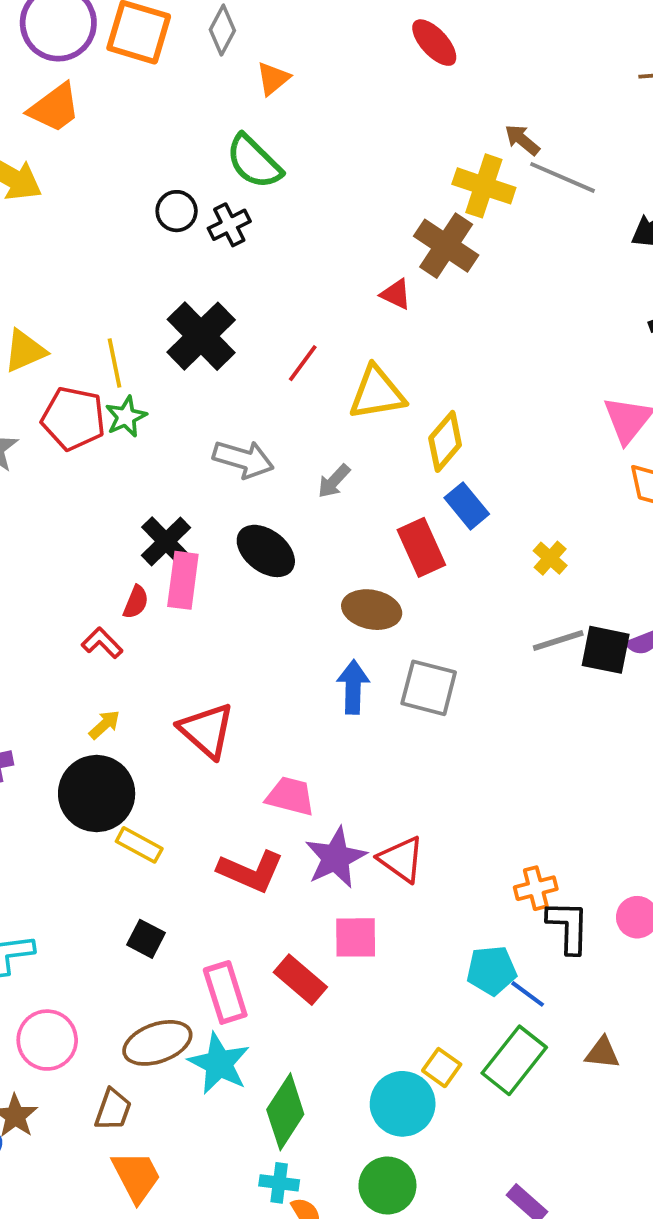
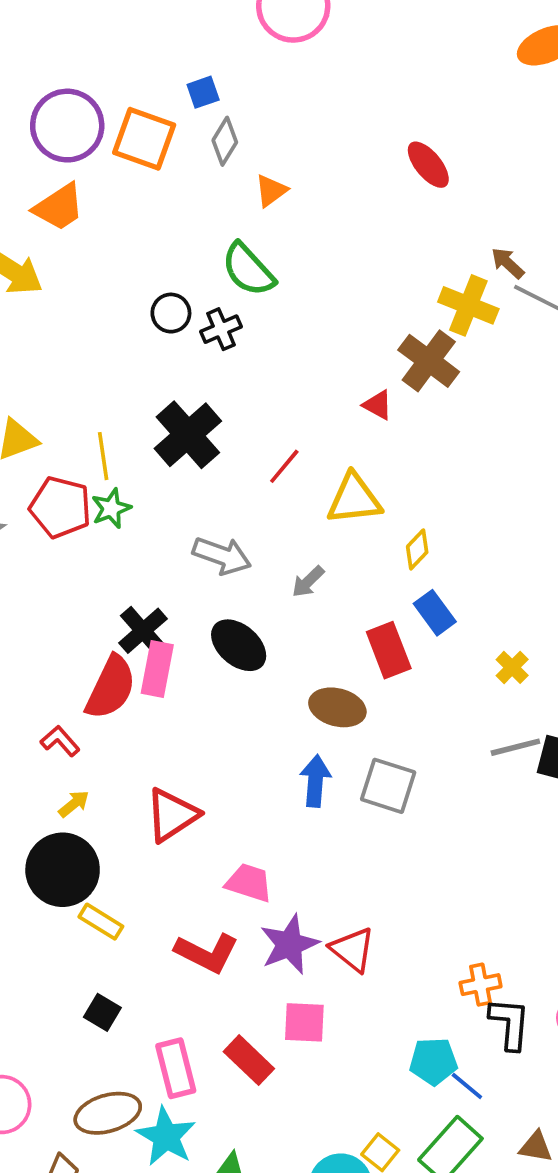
yellow diamond: (445, 441) -> (417, 549), size x0.7
red semicircle: (136, 602) -> (111, 687), size x2.0
red L-shape: (102, 643) -> (60, 741), moved
red triangle: (207, 730) -> (172, 815), turned 42

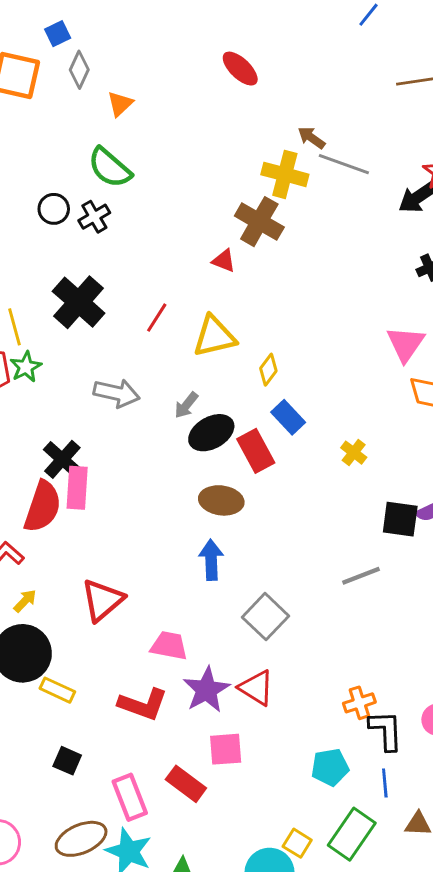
black ellipse: (239, 645) -> (211, 433), moved, turned -63
gray line: (515, 747) -> (361, 576), moved
gray square: (388, 786) -> (266, 617), moved, turned 33
blue line: (467, 1086) -> (385, 783), moved, turned 52

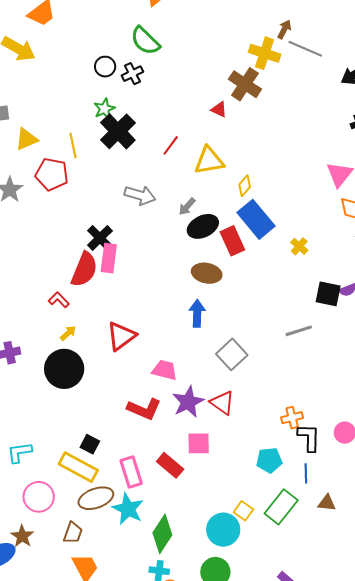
brown arrow: (311, 138) -> (284, 29), turned 78
green star: (26, 367) -> (104, 109), moved
blue rectangle: (288, 417) -> (256, 219), size x1.6
yellow rectangle: (57, 690) -> (78, 467), moved, size x1.6

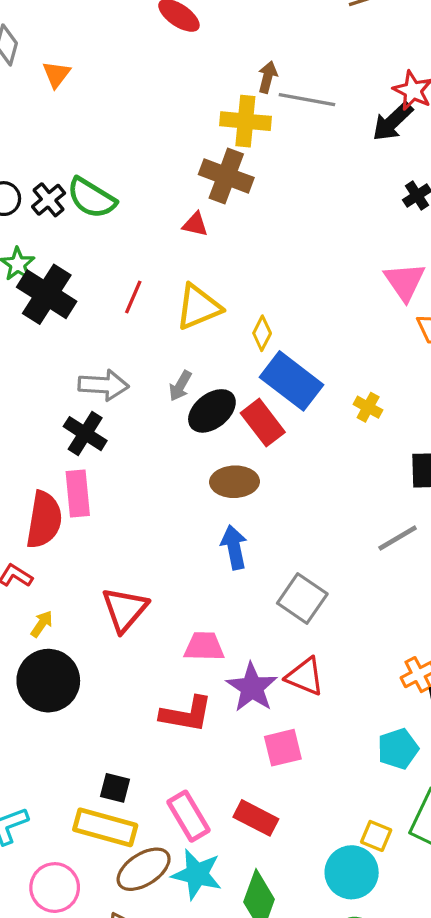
green semicircle: (145, 41) -> (91, 198), moved
black cross: (100, 238) -> (85, 434), moved
red rectangle: (170, 465) -> (256, 818), moved

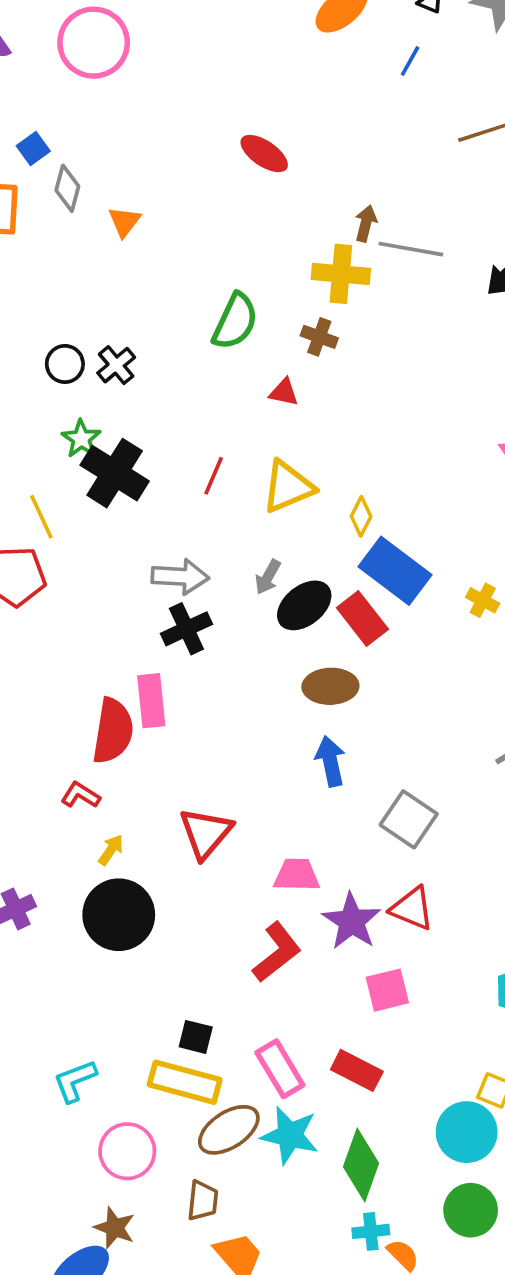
brown cross: (226, 176) -> (319, 337), size x0.6
green semicircle: (91, 198) -> (235, 321), moved, turned -96
black cross: (85, 434) -> (186, 629), moved, turned 33
red L-shape: (186, 714) -> (277, 952), turned -48

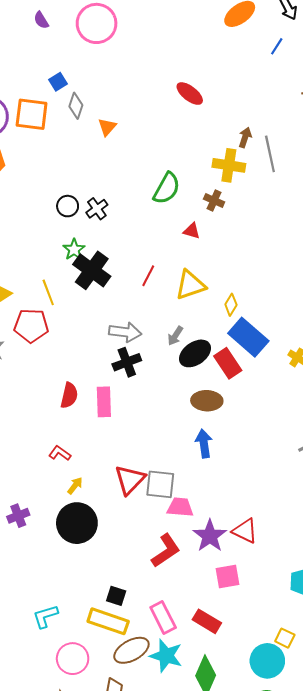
gray line: (411, 249) -> (270, 154), turned 64
red semicircle: (113, 731) -> (69, 395), moved, size x0.7
gray square: (409, 819) -> (160, 484), moved, turned -32

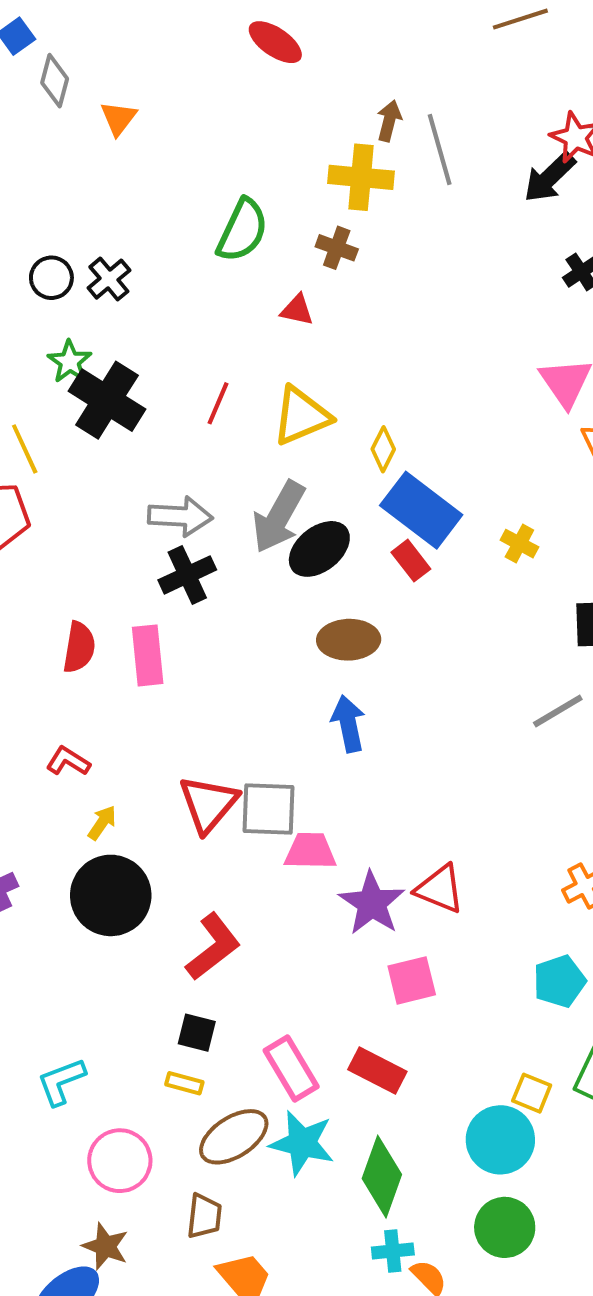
gray arrow: (175, 336) -> (279, 517), size x1.8
red rectangle: (228, 363) -> (411, 561), moved, size x0.7
red L-shape: (166, 551) -> (213, 947), moved
yellow rectangle: (108, 621) -> (184, 1083), size x0.5

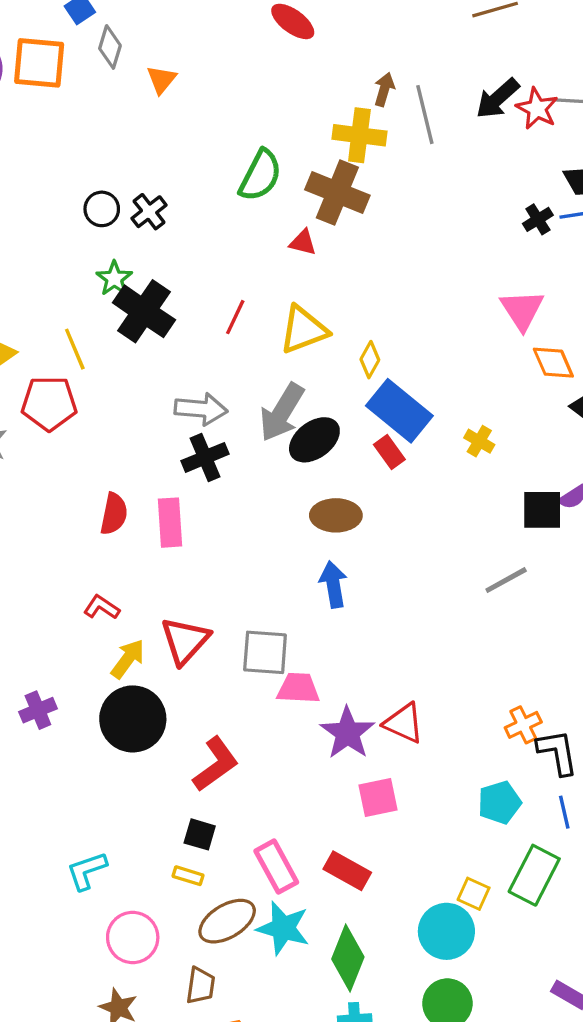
black arrow: (550, 177) -> (498, 98), moved
brown cross: (337, 248) -> (337, 193), size x1.8
red triangle: (208, 804) -> (185, 641), moved
yellow arrow: (102, 823) -> (128, 659), size x1.4

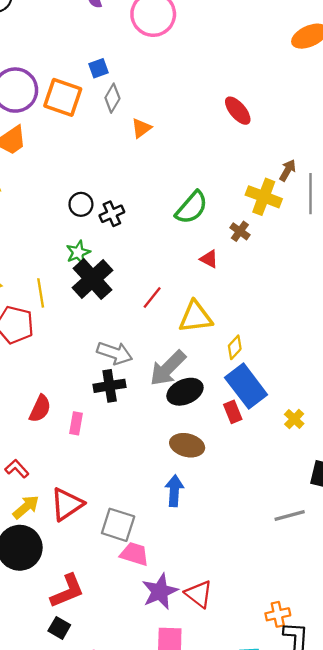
brown cross: (337, 193) -> (240, 231), size x0.5
pink rectangle: (170, 523) -> (76, 423), size x0.7
black square: (200, 834) -> (59, 628), moved

